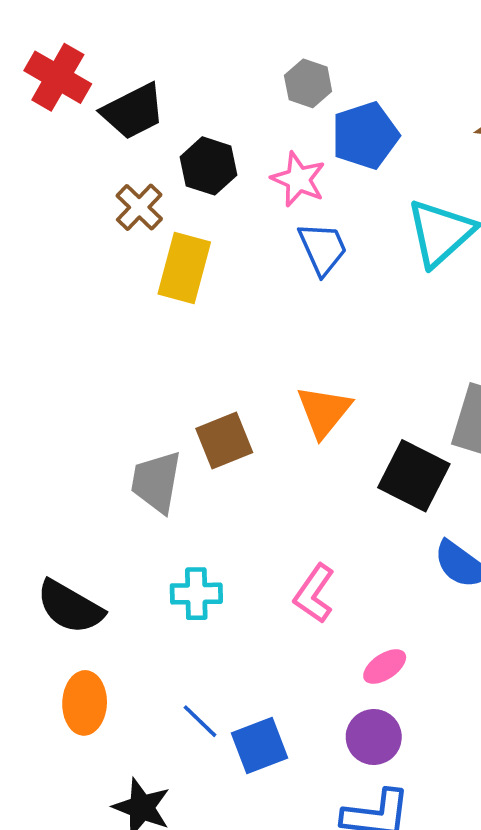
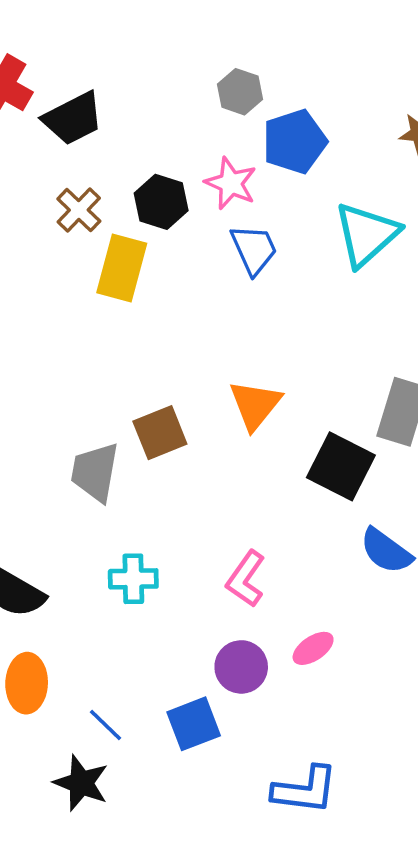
black hexagon: (208, 166) -> (161, 202), moved
blue line: (200, 721) -> (105, 725), moved
purple circle: (374, 737) -> (241, 667), moved

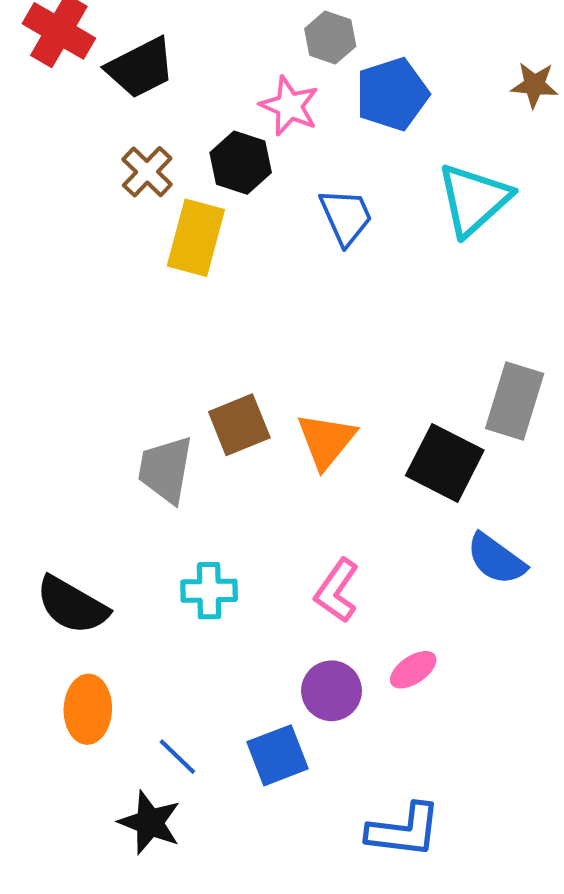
pink star: (231, 183) -> (289, 106), moved
orange triangle: (255, 405) -> (326, 441), moved

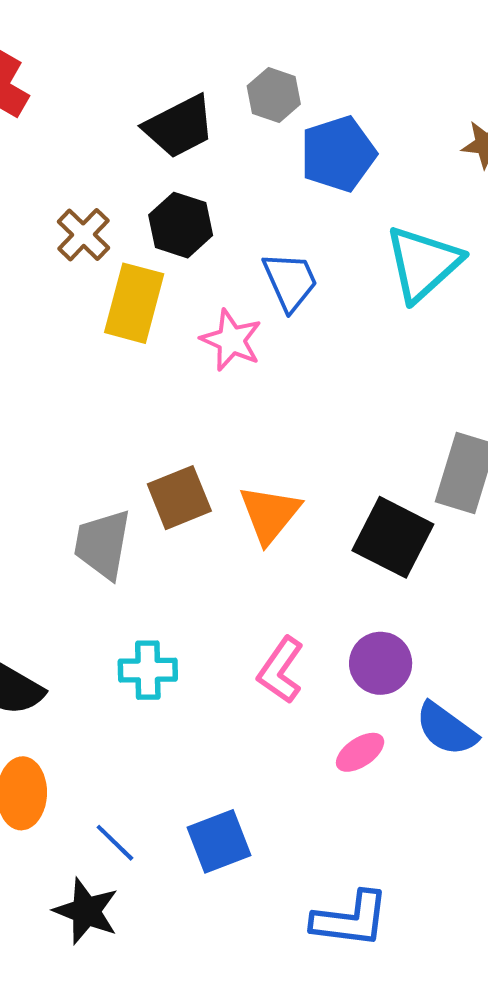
black trapezoid: (141, 68) -> (179, 127), moved
pink star: (289, 106) -> (231, 340), moved
blue semicircle: (496, 559) -> (446, 729), moved
purple circle: (332, 691) -> (381, 663), moved

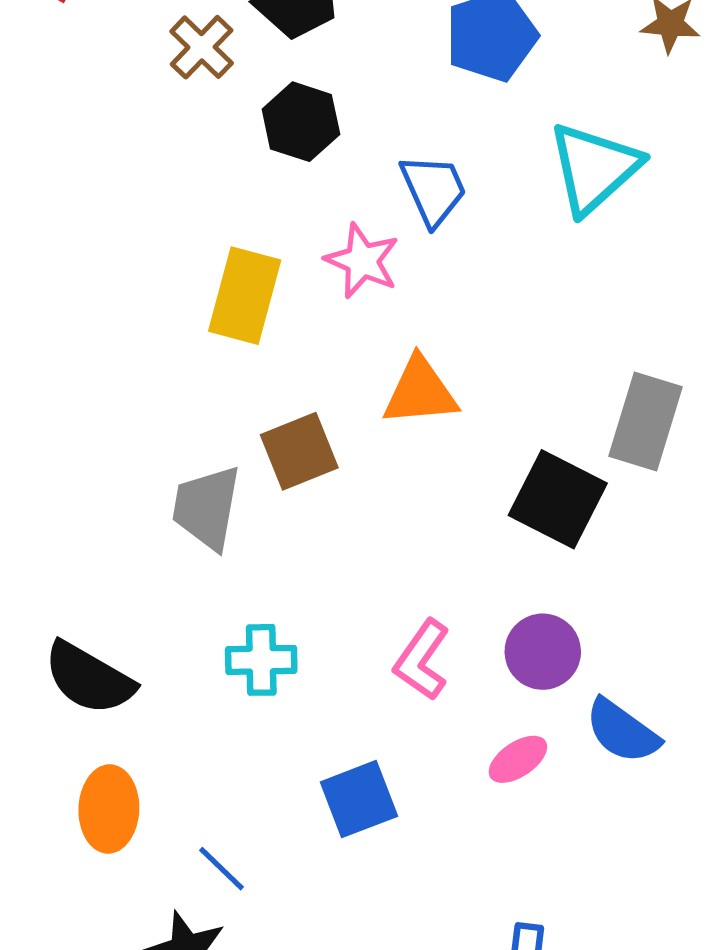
brown cross: (83, 235) -> (202, 47), moved
yellow rectangle: (134, 303) -> (245, 296), moved
orange triangle: (270, 514) -> (420, 392), moved, turned 46
blue square: (219, 841) -> (359, 799), moved

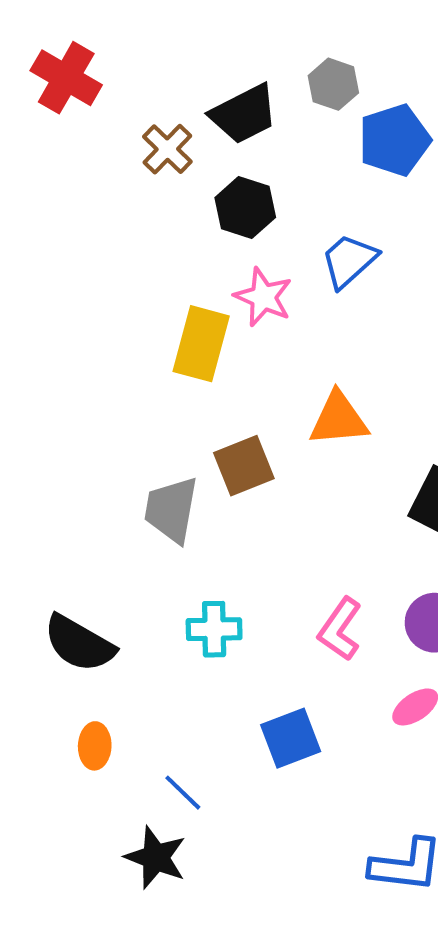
blue trapezoid: (433, 190) -> (349, 261), turned -108
pink star: (362, 261) -> (263, 297), moved
orange ellipse: (109, 809) -> (95, 746), size x0.7

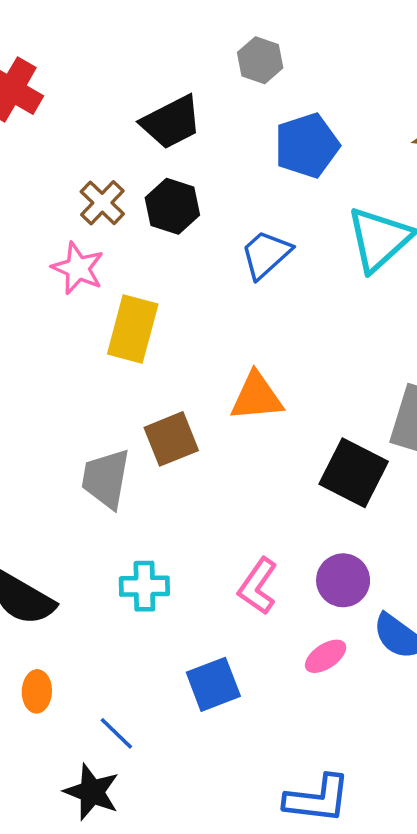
gray hexagon: (333, 84) -> (260, 60), moved
brown cross: (167, 149) -> (102, 203), moved
pink star: (263, 297) -> (78, 268), moved

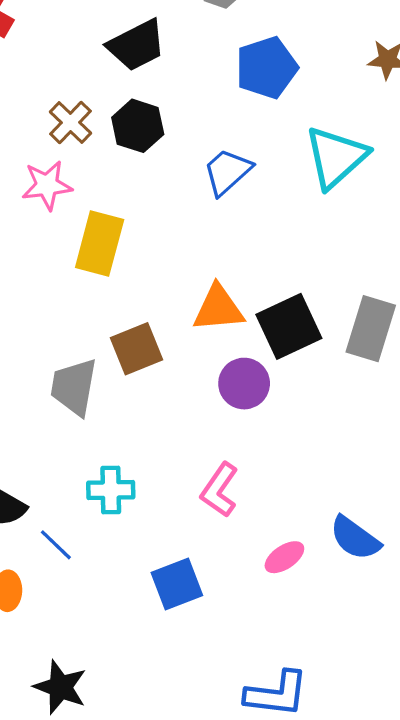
pink star: (78, 268) -> (47, 185), turned -30
black square: (354, 473) -> (289, 326), moved, turned 38
purple circle: (343, 580) -> (244, 384), moved
blue line: (116, 733) -> (56, 545), moved

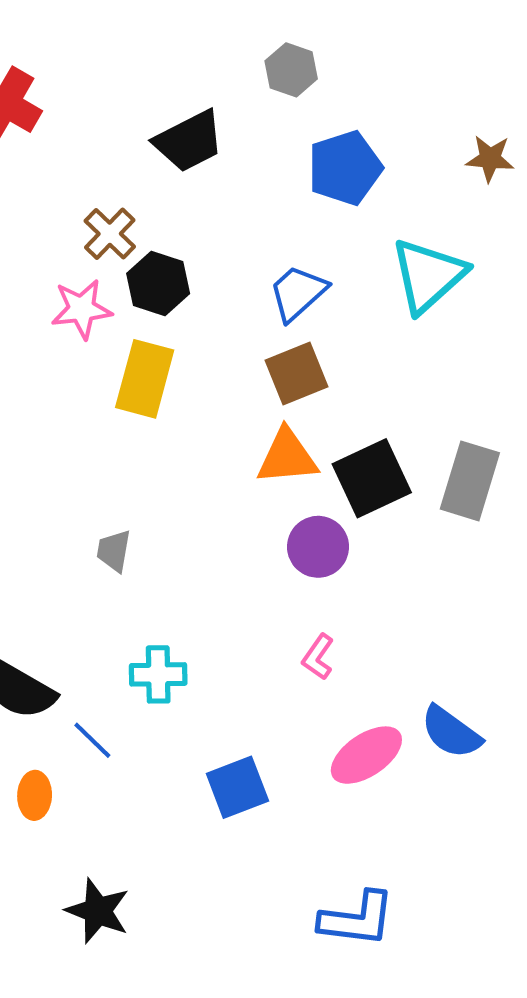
black hexagon: (138, 126) -> (158, 283), moved
brown square: (137, 349) -> (297, 373), moved
gray trapezoid: (74, 387) -> (114, 551), size x0.6
pink L-shape: (219, 490) -> (318, 657), moved, size x0.7
pink ellipse: (284, 557) -> (366, 755), size x1.5

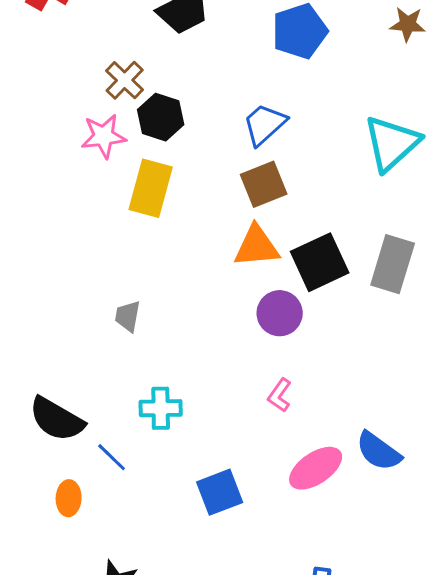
cyan triangle: (428, 275) -> (392, 143), moved

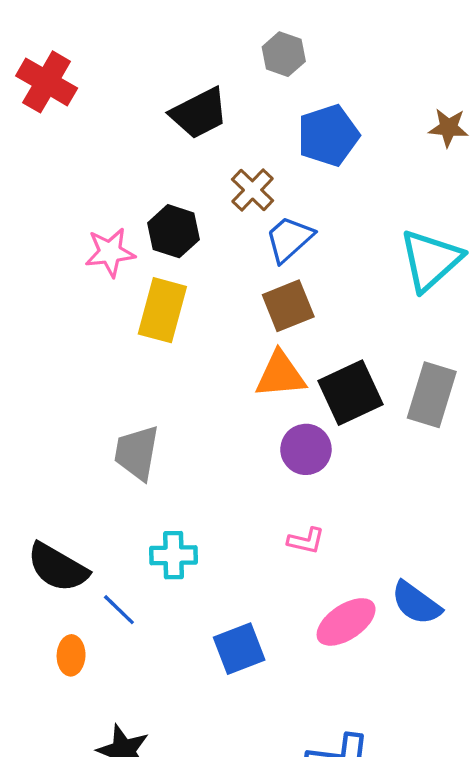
brown cross: (125, 80) -> (253, 190), moved
gray trapezoid: (128, 316) -> (137, 453), size x1.6
pink L-shape: (280, 395) -> (306, 541), turned -112

